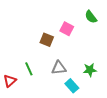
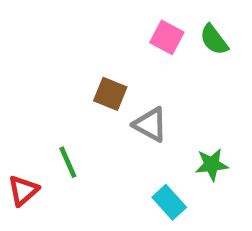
pink square: (67, 29) -> (167, 37), moved
gray triangle: (59, 68) -> (150, 124), moved, turned 35

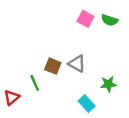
green semicircle: (214, 40) -> (110, 20), turned -35
brown square: (110, 94) -> (53, 66), moved

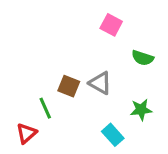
green semicircle: (110, 20) -> (143, 58), moved
red triangle: (12, 97) -> (26, 133), moved

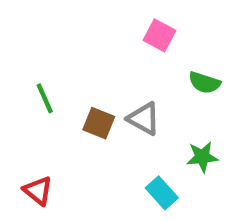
green line: (45, 108) -> (45, 98), moved
red triangle: (26, 133) -> (38, 191), turned -40

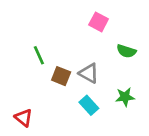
green line: (45, 98) -> (39, 55), moved
cyan rectangle: (162, 193) -> (89, 105), moved

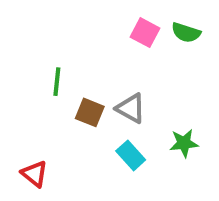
green semicircle: (126, 51) -> (186, 33), moved
green line: (39, 55) -> (57, 82), turned 30

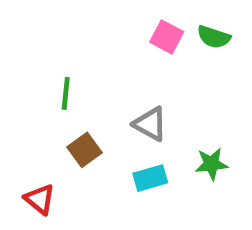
brown square: (90, 112) -> (84, 150), moved, turned 32
cyan rectangle: (131, 155) -> (150, 178), turned -64

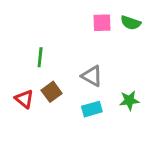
pink square: (167, 37) -> (102, 23), turned -30
red triangle: (40, 199) -> (24, 99), moved

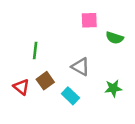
green semicircle: (131, 23) -> (115, 38), moved
cyan rectangle: (92, 109) -> (70, 96), moved, turned 60

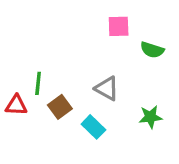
green line: (35, 50) -> (38, 83), moved
red triangle: (21, 87) -> (16, 105), moved, turned -36

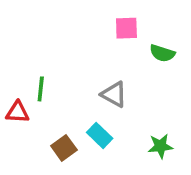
brown square: (60, 107) -> (64, 148), moved
green star: (150, 117) -> (160, 146), moved

